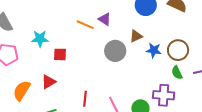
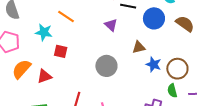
orange line: (85, 25) -> (66, 17), moved
gray circle: (115, 51) -> (106, 66), moved
orange semicircle: (22, 91) -> (21, 69), moved

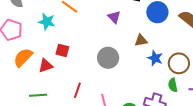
red square: (61, 51) -> (62, 50), moved

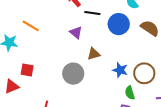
brown triangle: (141, 40) -> (94, 54), moved
green semicircle: (173, 85) -> (130, 93), moved

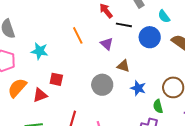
orange line: (31, 26) -> (78, 35), moved, turned 30
brown triangle: (94, 54) -> (123, 66), turned 32
blue star: (120, 70) -> (138, 88), moved

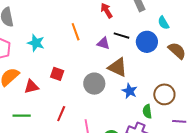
black line: (124, 25) -> (121, 36), moved
purple triangle: (107, 44) -> (103, 43), turned -32
brown triangle: (123, 66) -> (117, 67), size x1.5
red square: (56, 79) -> (57, 74), moved

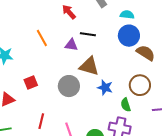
cyan semicircle: (163, 23) -> (127, 15), turned 136
blue circle: (147, 42) -> (129, 36), moved
brown semicircle: (177, 51) -> (146, 53), moved
red square: (57, 74) -> (31, 83), turned -32

